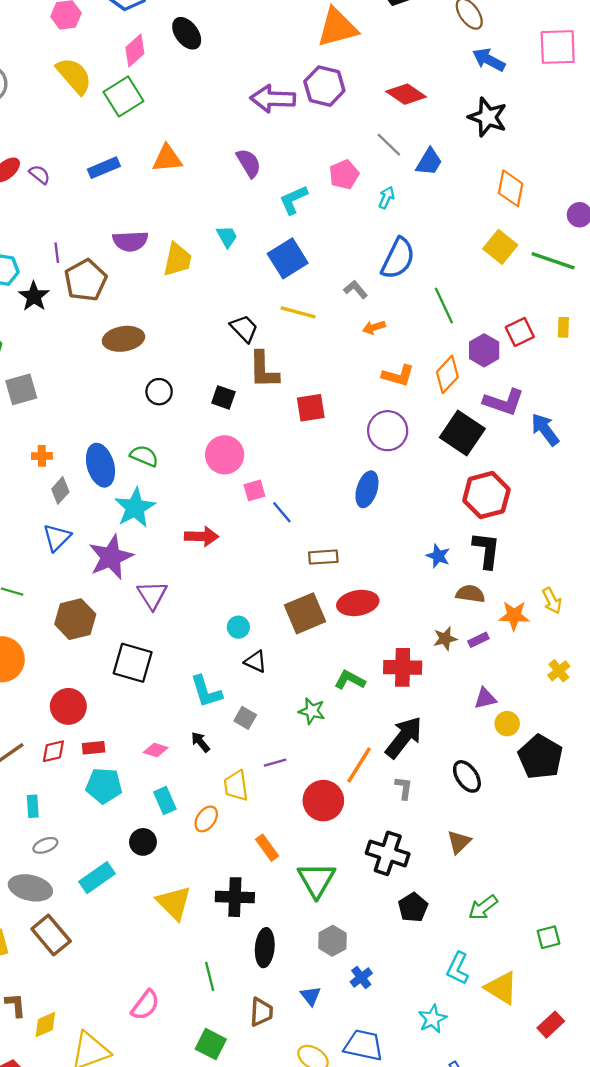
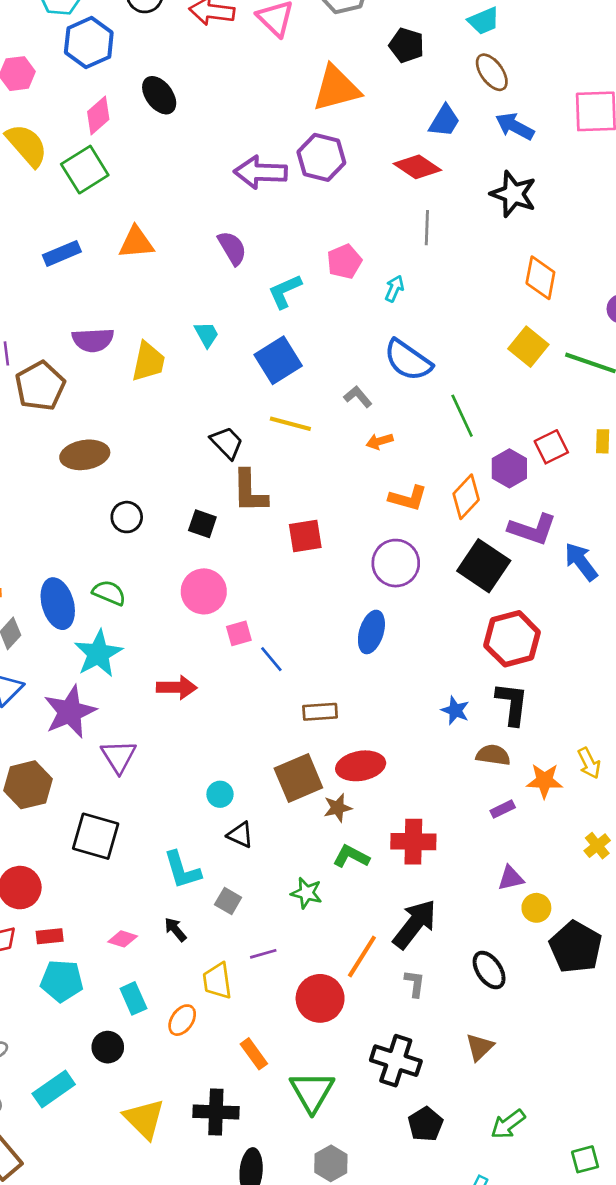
gray line: (389, 145) -> (427, 228), moved, turned 48
blue trapezoid: (429, 162) -> (444, 121), moved
blue semicircle: (398, 258) -> (408, 360), turned 99
brown star: (445, 639) -> (338, 808), moved

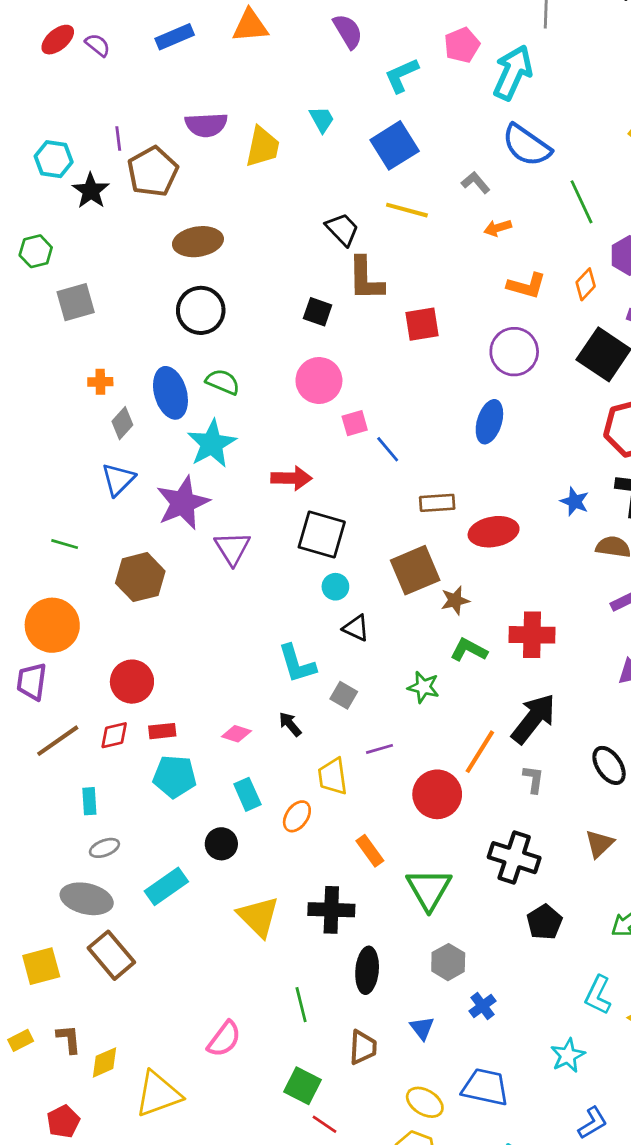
cyan arrow: (394, 289) -> (513, 73), size x2.0
orange diamond: (466, 497) -> (586, 284), size x0.7
black circle: (127, 517) -> (201, 310), moved, size x1.5
red ellipse: (361, 766) -> (494, 532), moved
black square: (96, 836) -> (322, 534), moved

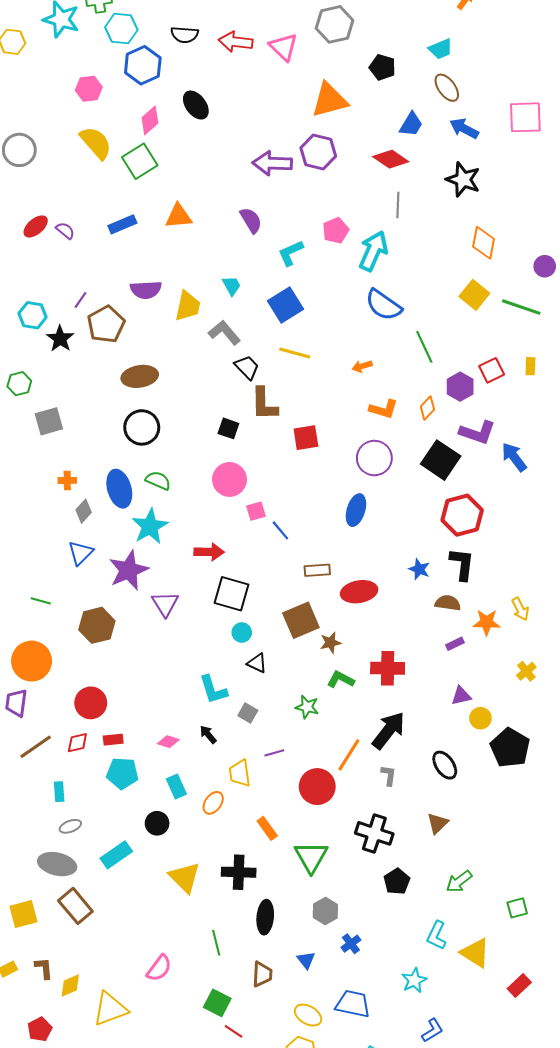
purple line: (118, 139) -> (81, 300), turned 42
gray L-shape: (476, 183) -> (224, 333), moved, size x1.5

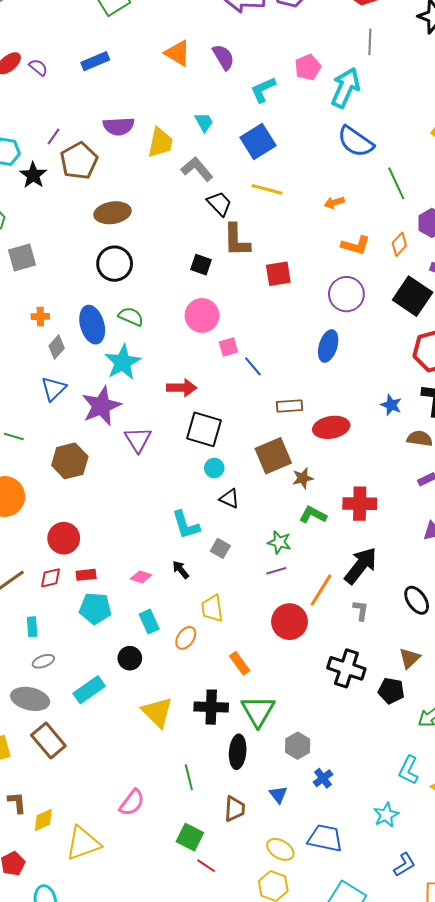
orange triangle: (178, 216) -> (178, 53), moved, turned 36
purple line: (274, 753) -> (276, 571), moved
green triangle: (311, 857) -> (258, 711), moved
black pentagon: (397, 881) -> (391, 691), moved, turned -30

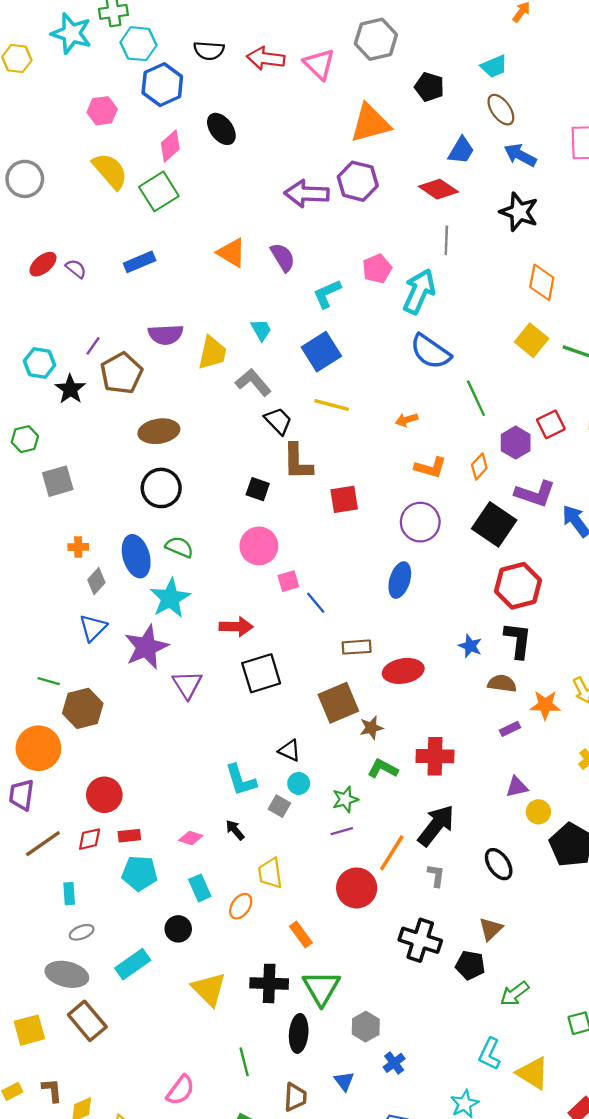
black square: (204, 429) -> (261, 673), turned -33
brown hexagon: (70, 461) -> (83, 708), moved
cyan circle: (214, 468) -> (299, 783), moved
green star: (279, 542) -> (345, 799), turned -30

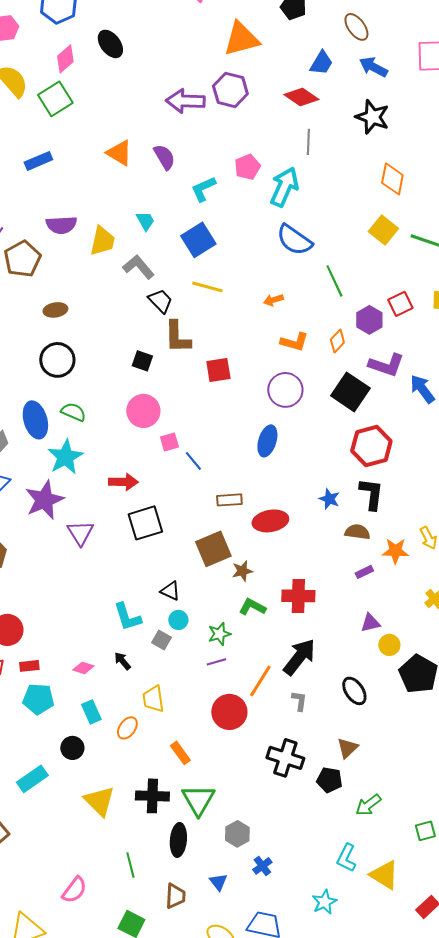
brown ellipse: (159, 431) -> (55, 310), size x0.7

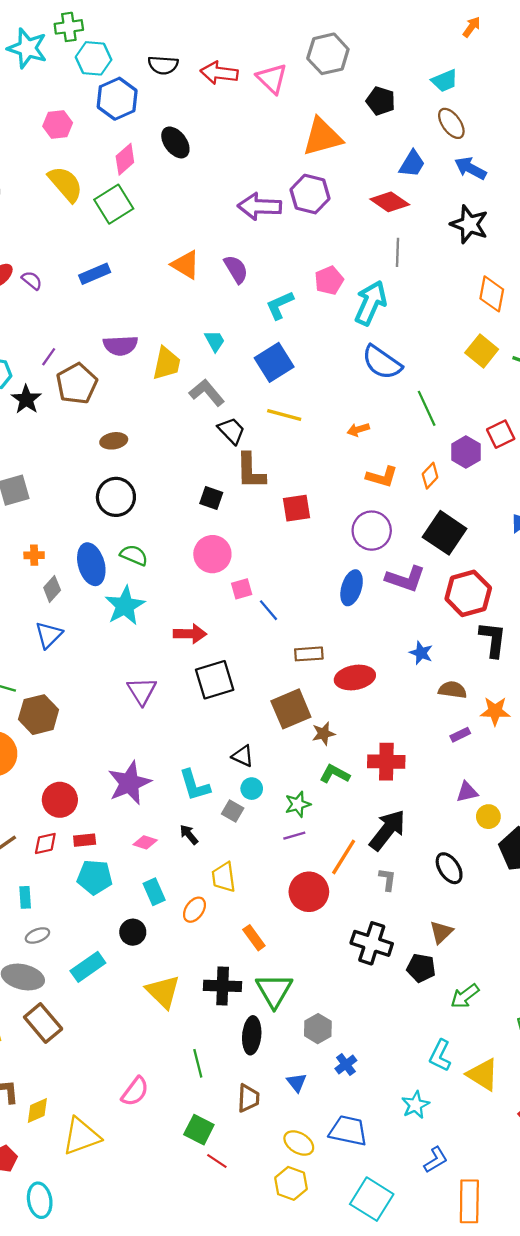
purple L-shape: (386, 365) -> (405, 579), moved
black L-shape: (371, 494) -> (493, 639), moved
purple star: (44, 500) -> (129, 783), moved

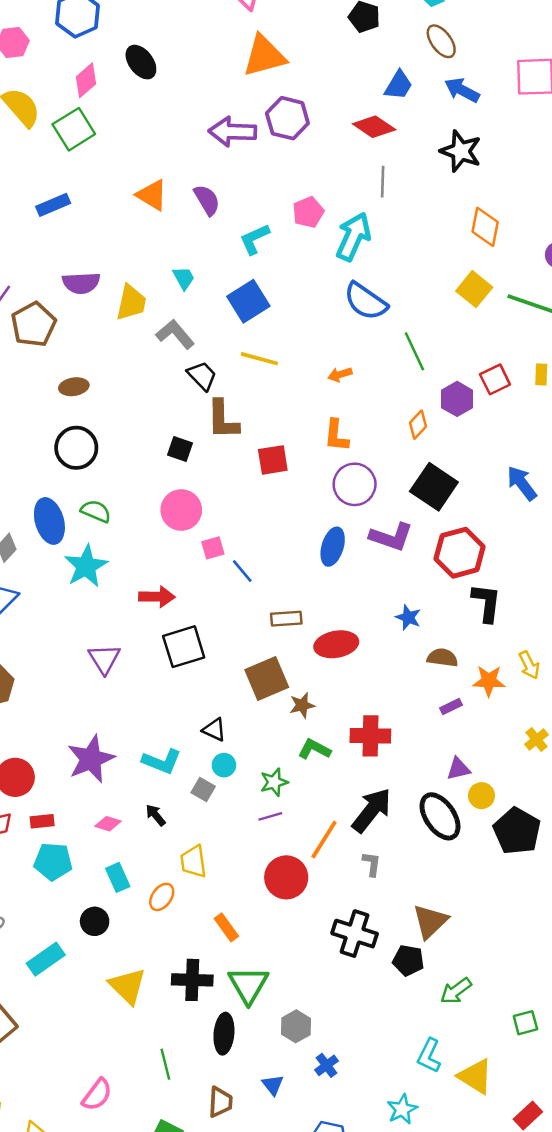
orange triangle: (322, 137) -> (264, 56), moved
orange L-shape: (382, 477) -> (336, 436), moved, turned 80
cyan L-shape: (194, 785) -> (162, 761), turned -51
black ellipse: (449, 868) -> (440, 816), moved, size x1.4
brown triangle: (441, 932) -> (430, 921), size x1.4

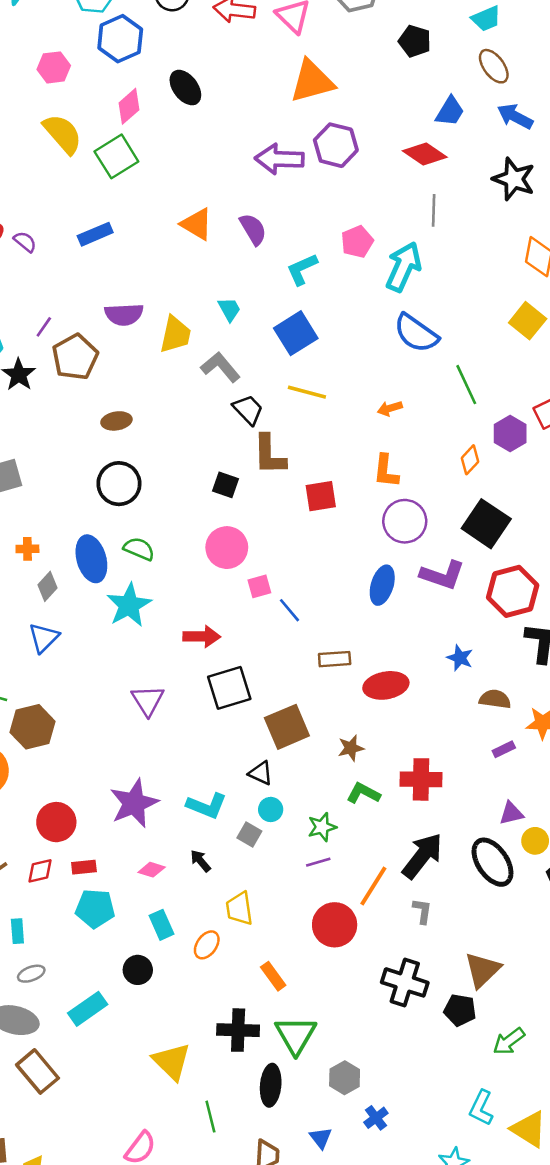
brown square: (267, 678) -> (287, 727), moved
yellow triangle: (128, 986) -> (172, 1061), moved

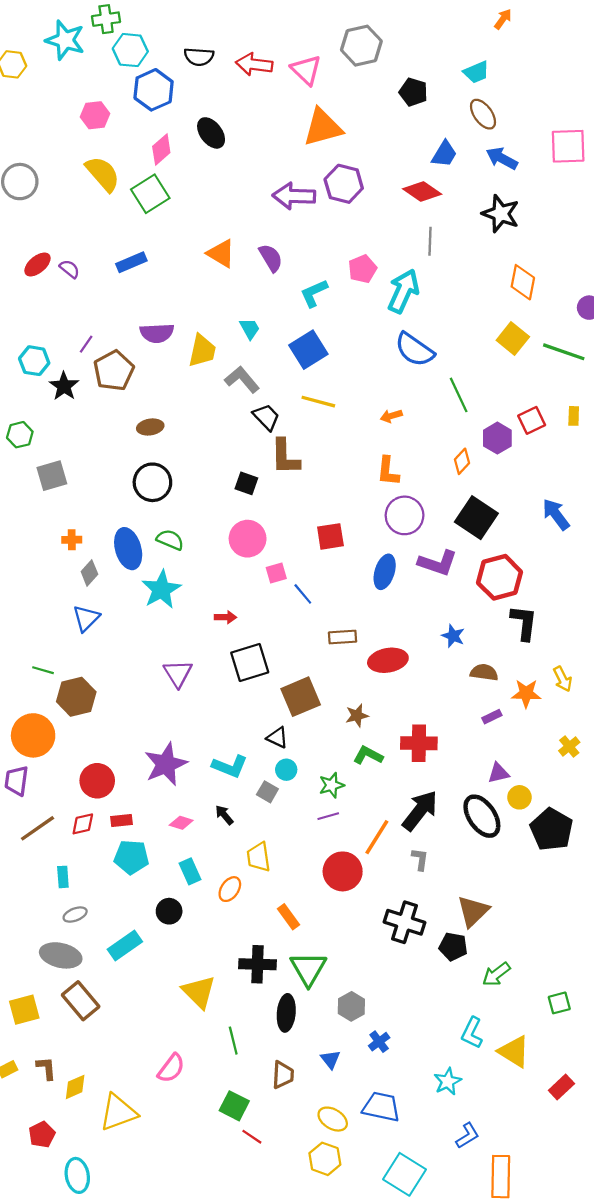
red square: (321, 496) -> (330, 536), moved
red arrow: (202, 637) -> (225, 617), size x0.7

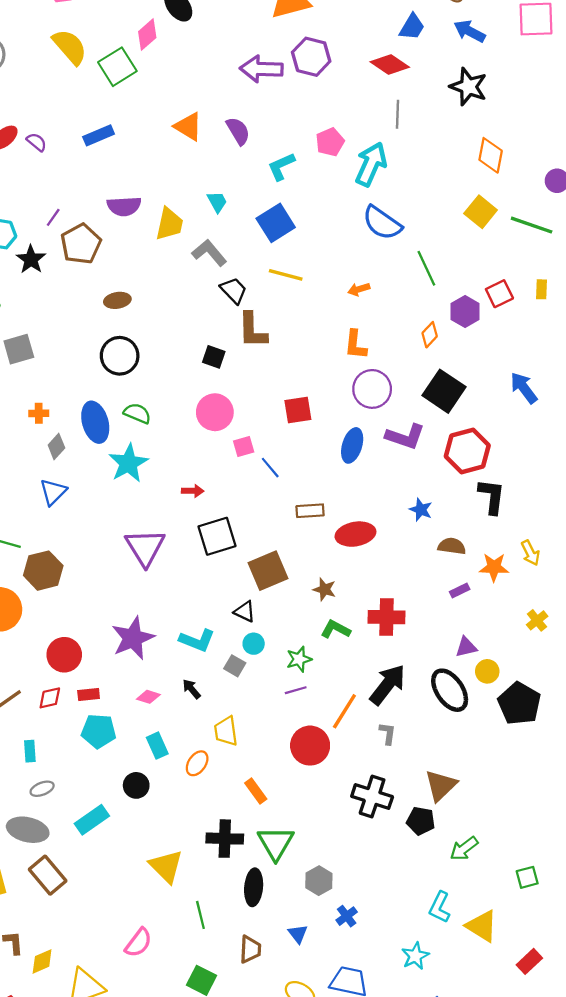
pink diamond: (161, 150) -> (147, 35), moved
purple triangle: (178, 674) -> (145, 547), size x1.4
brown star: (357, 716) -> (324, 589), turned 30

